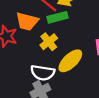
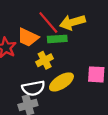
white semicircle: (43, 73) -> (33, 88), turned -30

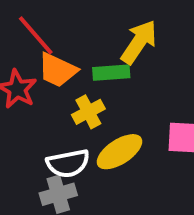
yellow arrow: (72, 22) -> (139, 42), turned 140
red line: (48, 23) -> (36, 35), moved

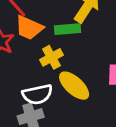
yellow ellipse: (119, 152) -> (74, 86), turned 76

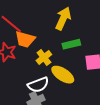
green rectangle: (67, 29) -> (71, 44), moved

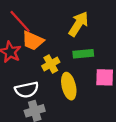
yellow ellipse: (63, 75) -> (69, 86), turned 35
white semicircle: (38, 85) -> (27, 90), moved

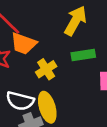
yellow ellipse: (69, 86) -> (47, 107), moved
white semicircle: (27, 90) -> (20, 101), turned 30

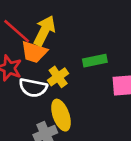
yellow arrow: (75, 21) -> (44, 31), moved
white semicircle: (20, 101) -> (33, 88), moved

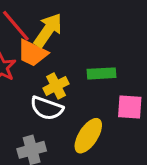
white semicircle: (33, 88) -> (47, 108), moved
yellow ellipse: (61, 115) -> (88, 136), moved, turned 44

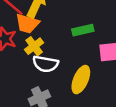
yellow cross: (56, 86) -> (34, 46), moved

